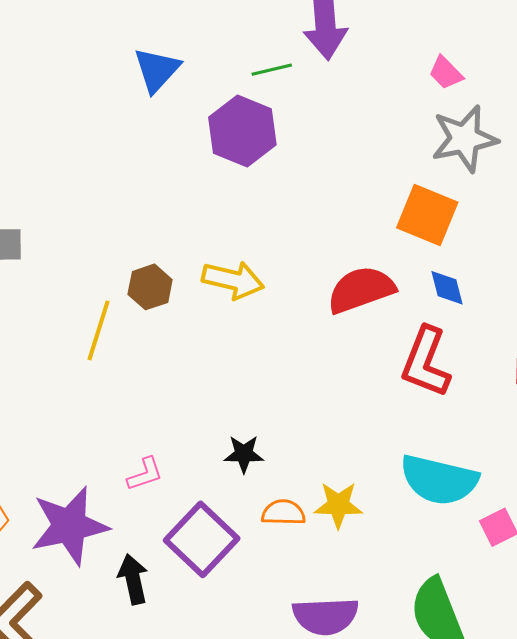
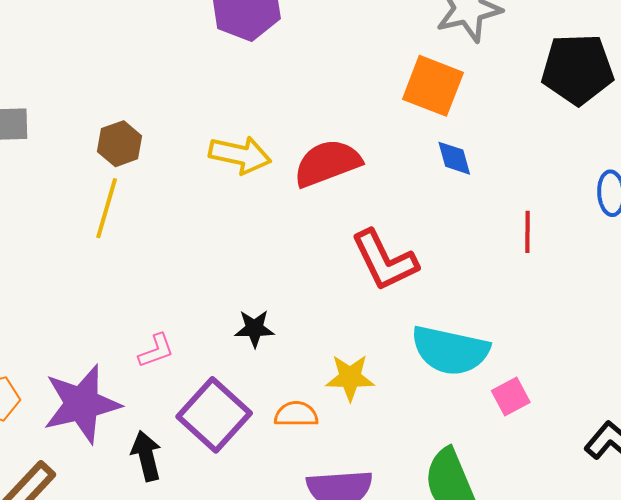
brown hexagon: (150, 287) -> (120, 144), moved
red semicircle: (361, 290) -> (327, 163), moved
red L-shape: (426, 362) -> (384, 260), moved, turned -46
orange semicircle: (283, 513) -> (296, 414), moved

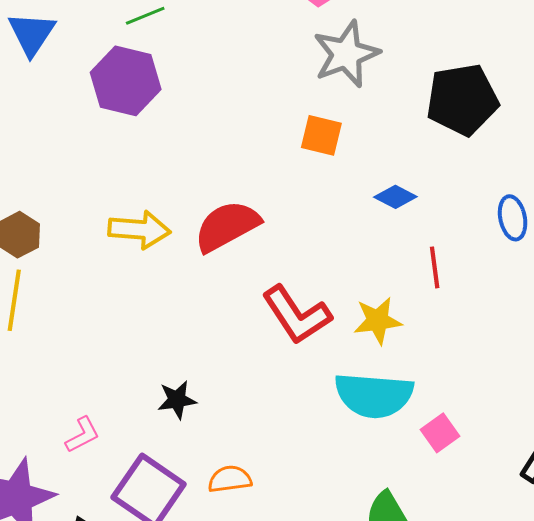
orange square: (433, 86) -> (321, 135), size x0.7
blue diamond: (454, 158) -> (395, 197), moved, turned -39
yellow star: (350, 378) -> (378, 321), moved

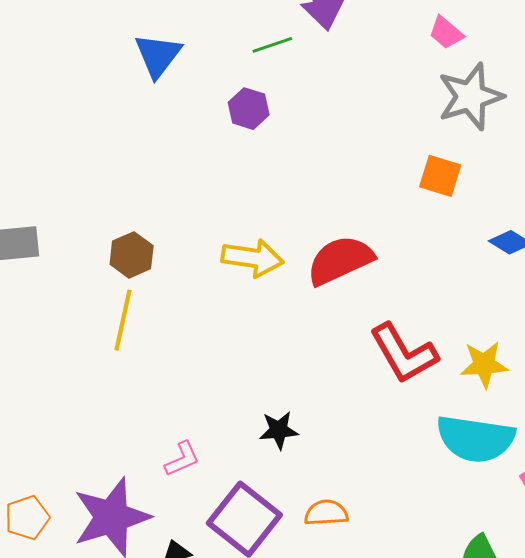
purple hexagon: (126, 81) -> (249, 109), size x0.6

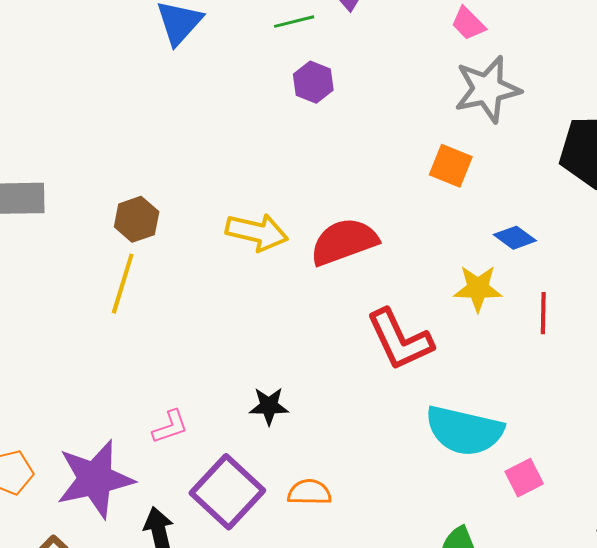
purple hexagon: (249, 109) -> (313, 82), moved
yellow star: (484, 364) -> (478, 288), moved

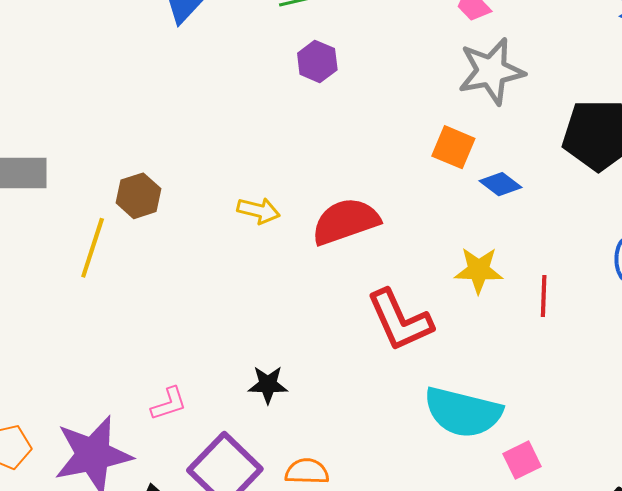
yellow arrow: (257, 232) -> (259, 211), size x0.7
blue diamond: (515, 238) -> (500, 184), moved
yellow line: (123, 284) -> (93, 248), moved

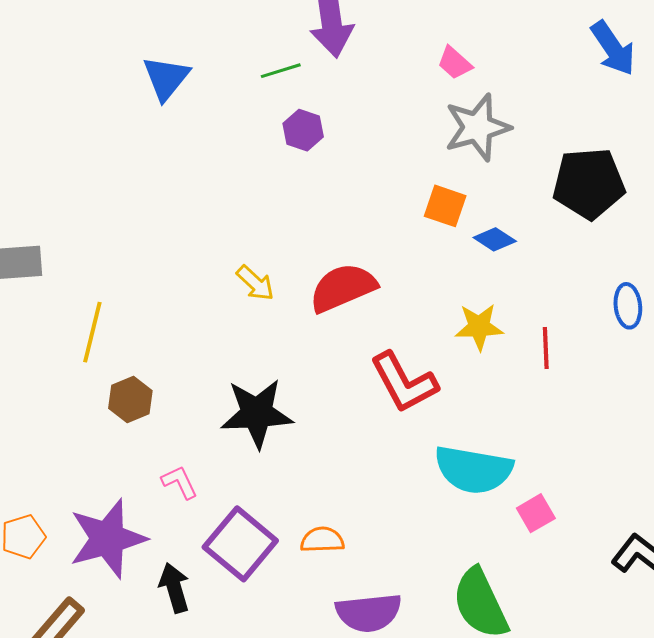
brown hexagon: (139, 196) -> (130, 400), moved
yellow arrow: (259, 211) -> (255, 283), turned 33
black star: (268, 385) -> (257, 413), moved, size x1.8
pink L-shape: (169, 404) -> (180, 482), turned -93

